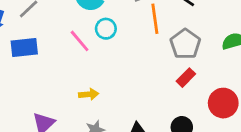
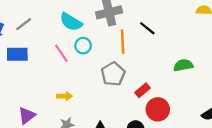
gray pentagon: (185, 44) -> (113, 74), moved
red circle: (223, 103) -> (158, 109), moved

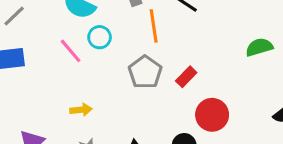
green semicircle: (183, 65) -> (259, 47), moved
red rectangle: (143, 90) -> (186, 77), moved

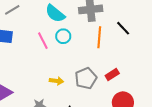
gray pentagon: (145, 72) -> (86, 78), moved
yellow arrow: (81, 110) -> (56, 81), moved

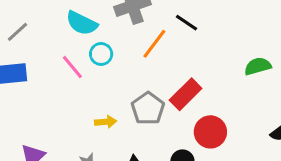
orange line: (99, 37) -> (154, 44), turned 45
red rectangle: (112, 74) -> (186, 94), size x1.5

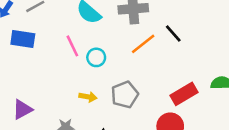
cyan circle: (101, 54) -> (96, 57), moved
red rectangle: (186, 94) -> (184, 94), moved

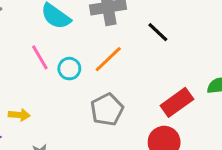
orange line: (143, 44) -> (108, 59), moved
yellow arrow: (88, 97) -> (19, 115), moved

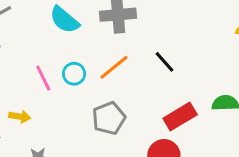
black line: (158, 32) -> (165, 62), moved
pink line: (40, 57) -> (43, 78), moved

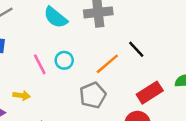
orange line: (114, 67) -> (107, 64), moved

